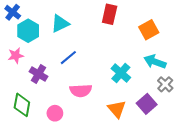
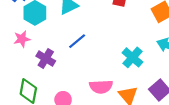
pink semicircle: (81, 91) -> (101, 87), moved

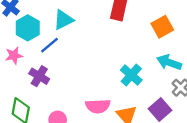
blue line: (77, 41) -> (50, 45), moved

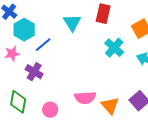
cyan triangle: (63, 20) -> (72, 23), moved, turned -36
cyan cross: (131, 75) -> (114, 48), moved

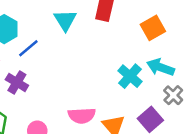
cyan cross: (114, 48) -> (130, 76), moved

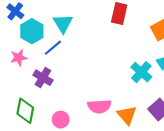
cyan triangle: (65, 20) -> (63, 23), moved

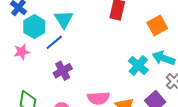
purple cross: (43, 78) -> (63, 71), moved, turned 30

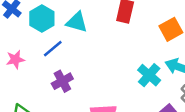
cyan triangle: (64, 19) -> (77, 22), moved, turned -42
cyan hexagon: (34, 27) -> (42, 18), moved

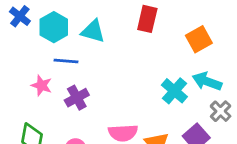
blue line: (53, 49) -> (66, 61), turned 45
pink star: (15, 59) -> (42, 85), moved, turned 30

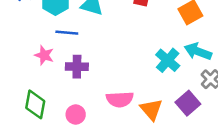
purple cross: (77, 98) -> (77, 67), turned 30

